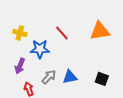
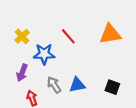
yellow cross: (20, 33) -> (22, 36), turned 32
gray arrow: (49, 77) -> (54, 85), turned -77

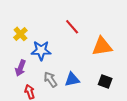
orange triangle: (110, 34) -> (102, 46), moved
red line: (68, 36) -> (72, 27), moved

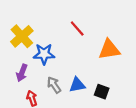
yellow cross: (20, 34) -> (22, 36), size x1.5
black square: (105, 81) -> (102, 92), moved

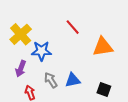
black square: (102, 92) -> (104, 89), moved

